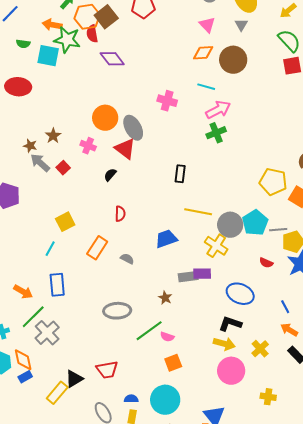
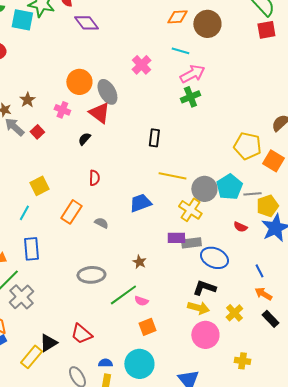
pink cross: (167, 101) -> (141, 65), turned 30
gray rectangle: (188, 277) -> (191, 243), moved
red trapezoid: (107, 370) -> (81, 334), turned 50

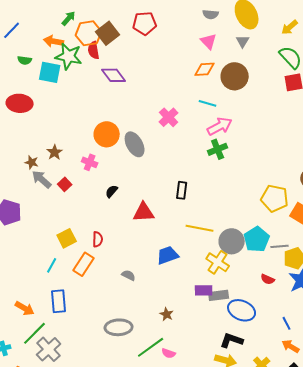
red triangle: (99, 113) -> (144, 212), moved, turned -40
red semicircle: (94, 178) -> (98, 239), moved
orange rectangle: (71, 212) -> (84, 264), moved

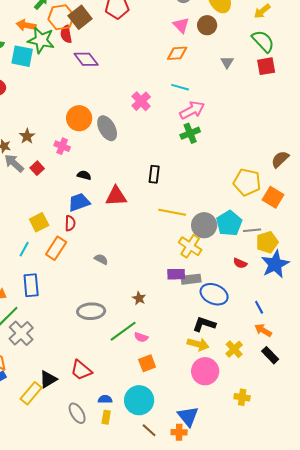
gray triangle: (243, 41) -> (227, 62), moved
brown circle: (235, 76) -> (207, 25), moved, size x0.7
black semicircle: (112, 191) -> (84, 175), turned 64
blue trapezoid: (168, 255) -> (79, 202), moved

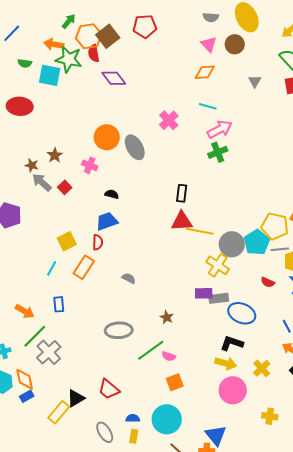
yellow pentagon: (247, 182) -> (275, 226), moved
red triangle: (116, 196) -> (182, 221), moved
blue rectangle: (31, 285) -> (59, 304), size x0.7

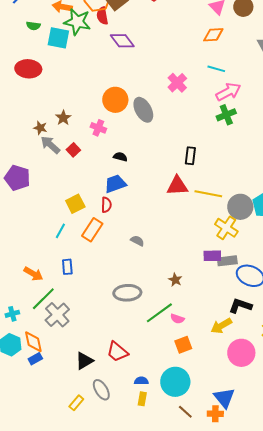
red triangle: (182, 221) -> (177, 186), moved
yellow arrow: (226, 363) -> (221, 326), moved, turned 135
yellow rectangle: (59, 412) -> (76, 403), moved, size x0.7
gray ellipse: (105, 432) -> (101, 390), moved

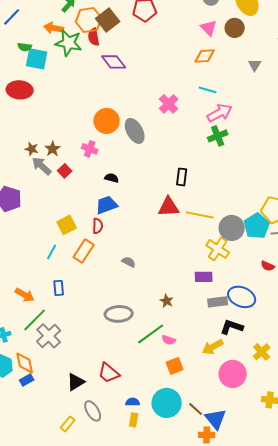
cyan square: (58, 38) -> (37, 59), moved
brown star: (63, 118) -> (53, 149), moved
gray rectangle: (227, 261) -> (218, 302), moved
brown line: (185, 412) -> (196, 409), moved

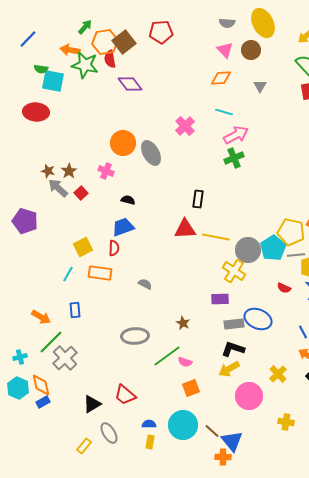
gray triangle: (255, 65) -> (260, 86), moved
orange rectangle: (84, 251) -> (100, 273), turned 65
black L-shape: (232, 327) -> (233, 349), moved

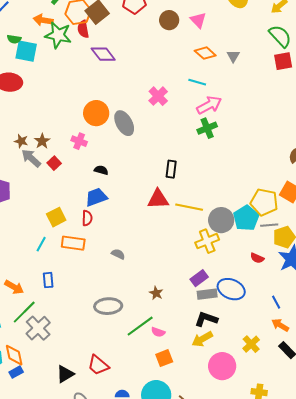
brown circle: (251, 50) -> (169, 20), moved
orange diamond: (221, 78) -> (205, 53), moved, turned 45
yellow cross: (234, 271) -> (207, 241), turned 35
purple rectangle: (220, 299) -> (199, 278), moved, turned -36

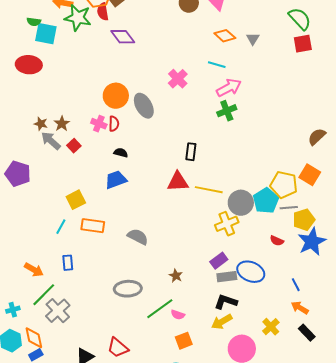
red semicircle: (87, 218) -> (114, 124), moved
gray semicircle: (118, 254) -> (138, 237), size x1.5

